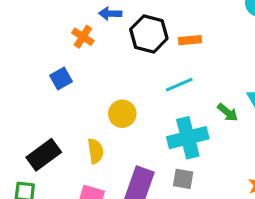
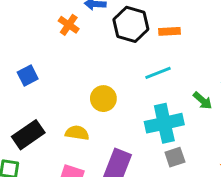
blue square: (61, 79) -> (28, 76), moved
yellow semicircle: (96, 151) -> (77, 133), turned -75
gray square: (183, 179) -> (175, 157), moved, turned -30

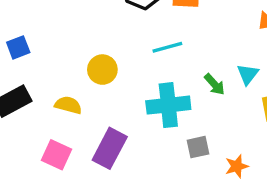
blue square: (28, 76) -> (18, 47), moved
gray square: (175, 157) -> (198, 147), moved

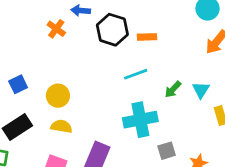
yellow circle: (102, 70) -> (58, 96), moved
green arrow: (214, 84) -> (173, 89), moved, turned 90

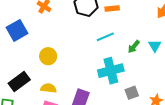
blue square: (18, 84) -> (17, 30), moved, size x1.5
yellow semicircle: (61, 126) -> (48, 88), moved

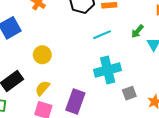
green arrow: (134, 47) -> (137, 31), moved
yellow semicircle: (48, 88) -> (43, 88), turned -56

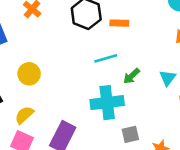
green arrow: (137, 31) -> (131, 76), moved

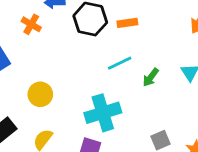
cyan cross: (107, 103) -> (103, 113), moved

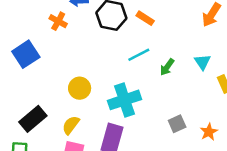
orange rectangle: (127, 23) -> (145, 18), turned 42
yellow circle: (40, 94) -> (80, 88), moved

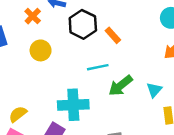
green arrow: (167, 67) -> (121, 86), size x1.5
yellow circle: (80, 88) -> (41, 50), moved

